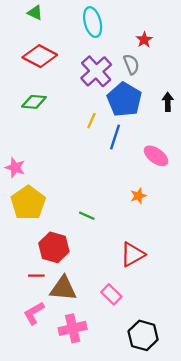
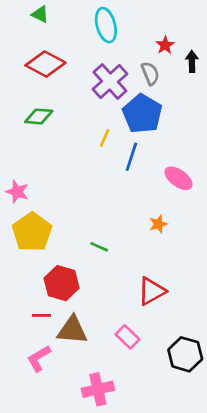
black arrow: (168, 102) -> (192, 61), moved
pink cross: (73, 328) -> (98, 389), moved
black hexagon: (143, 335) -> (185, 354), moved

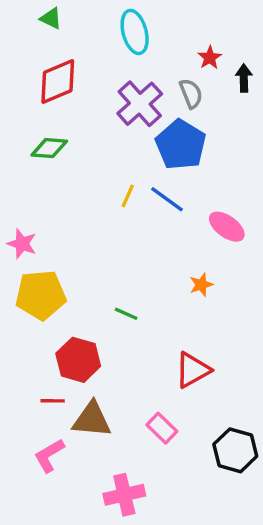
red diamond: (45, 64) -> (58, 81), turned -51
yellow line: (105, 138) -> (128, 196), moved
blue line: (131, 157) -> (167, 199), turned -72
yellow pentagon: (32, 232) -> (41, 295), turned 30

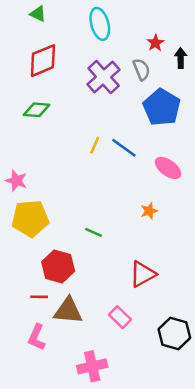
blue pentagon: (181, 145) -> (162, 107), moved
pink L-shape: (49, 455) -> (37, 337), turned -36

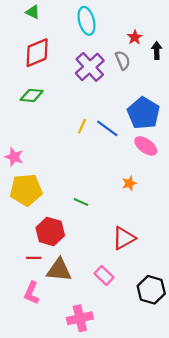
blue pentagon: (162, 107) -> (144, 113), moved

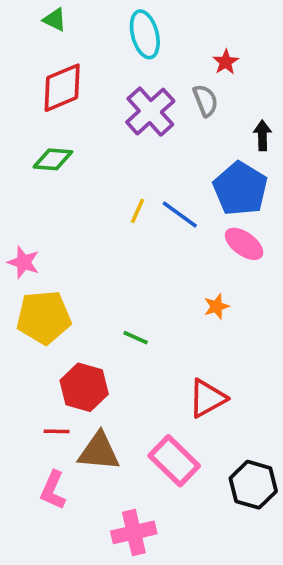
black arrow: (157, 50) -> (262, 135), moved
pink rectangle: (104, 275) -> (174, 461), size x1.5

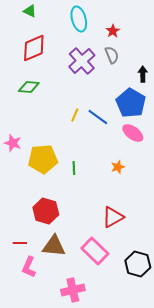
red star: (226, 62) -> (113, 31), moved
yellow pentagon: (44, 317) -> (43, 159), moved
green line: (136, 338) -> (74, 168), moved, turned 64
red line: (57, 431) -> (20, 243), moved

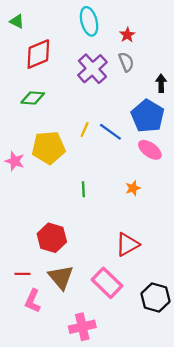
green triangle: (30, 11) -> (17, 21), moved
yellow pentagon: (43, 159) -> (48, 148), moved
brown triangle: (54, 246) -> (61, 277), turned 45

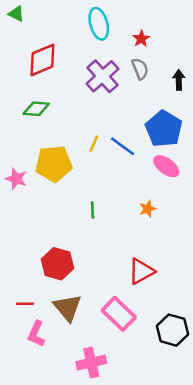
green triangle: (17, 21) -> (16, 14), moved
black arrow: (161, 83) -> (179, 80), moved

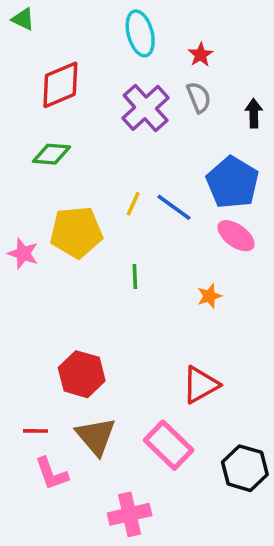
green line: (92, 210) -> (135, 277), moved
pink L-shape: (36, 334) -> (51, 474), turned -44

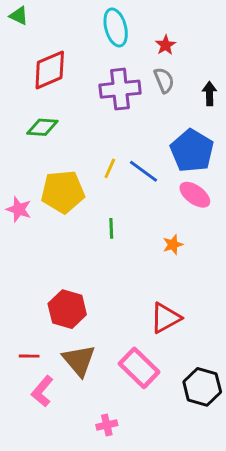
purple cross: (146, 108) -> (120, 89), turned 36
pink L-shape: (51, 474) -> (42, 391), turned 60
pink cross: (130, 514) -> (107, 425), size x0.6

